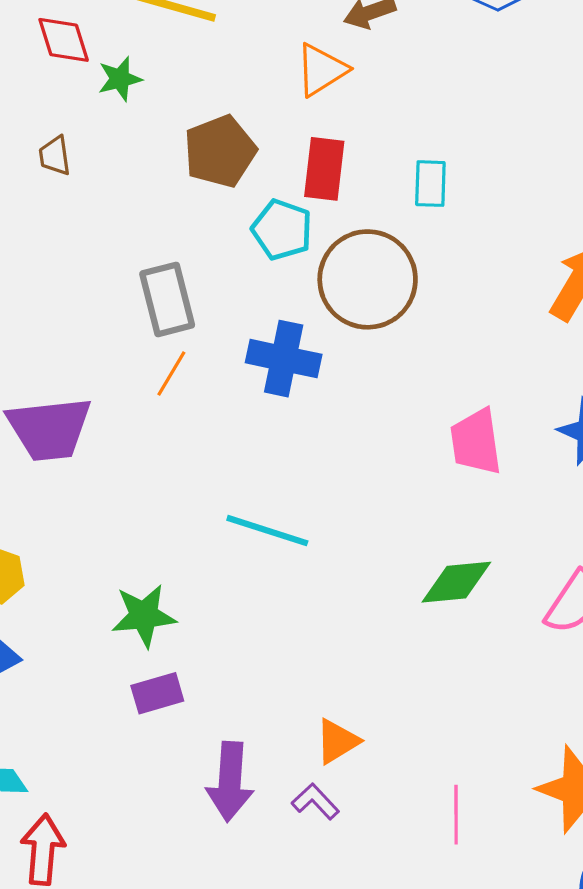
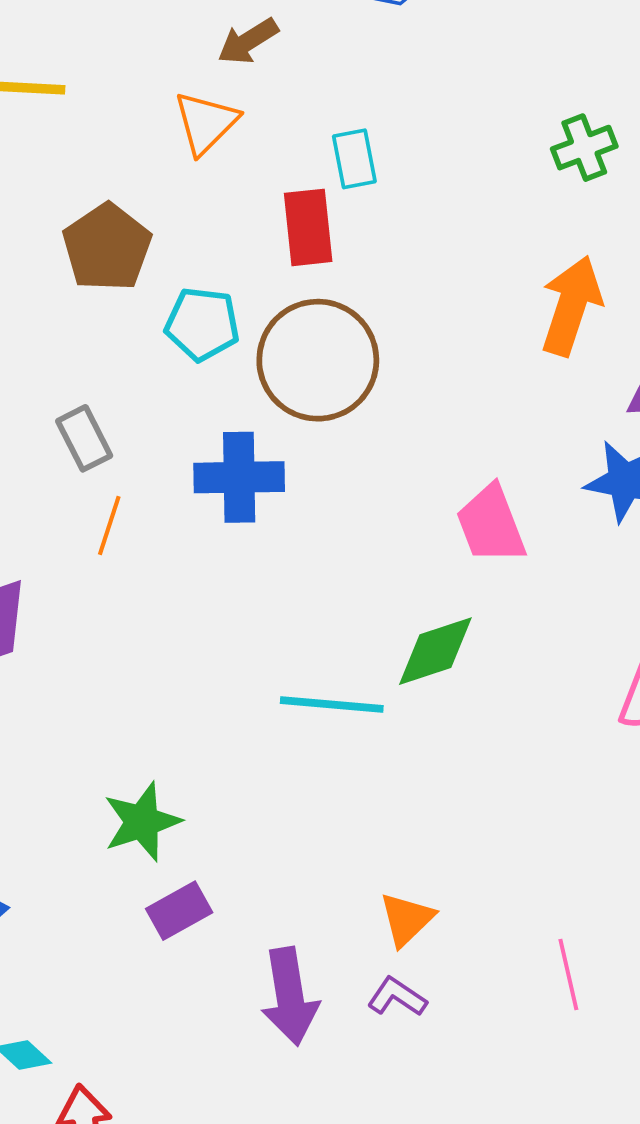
red rectangle: (324, 169) -> (308, 227), moved
cyan rectangle: (430, 184) -> (354, 159), moved
gray rectangle: (167, 299) -> (84, 438), size x0.7
cyan line: (267, 531) -> (332, 704), moved
green diamond: (456, 582) -> (435, 651), moved

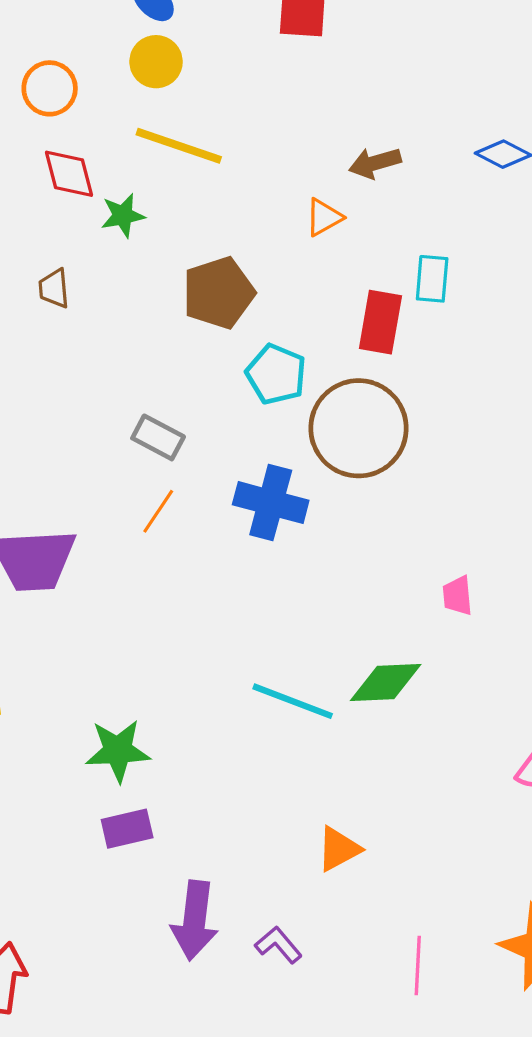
orange triangle: (206, 123) -> (324, 217), size x0.7
gray rectangle: (84, 438) -> (158, 437), turned -51
pink trapezoid: (491, 524) -> (457, 596), size x0.6
orange triangle: (407, 919) -> (339, 849), moved

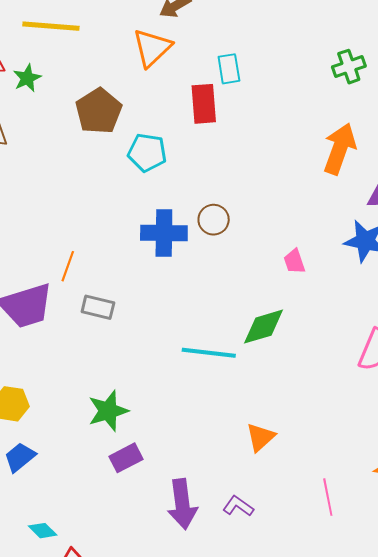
orange triangle: (324, 217) -> (152, 48), size x1.6
brown circle: (359, 428) -> (214, 220), moved, size x0.5
gray rectangle: (158, 437) -> (98, 307), moved
orange line: (158, 511) -> (68, 266), moved

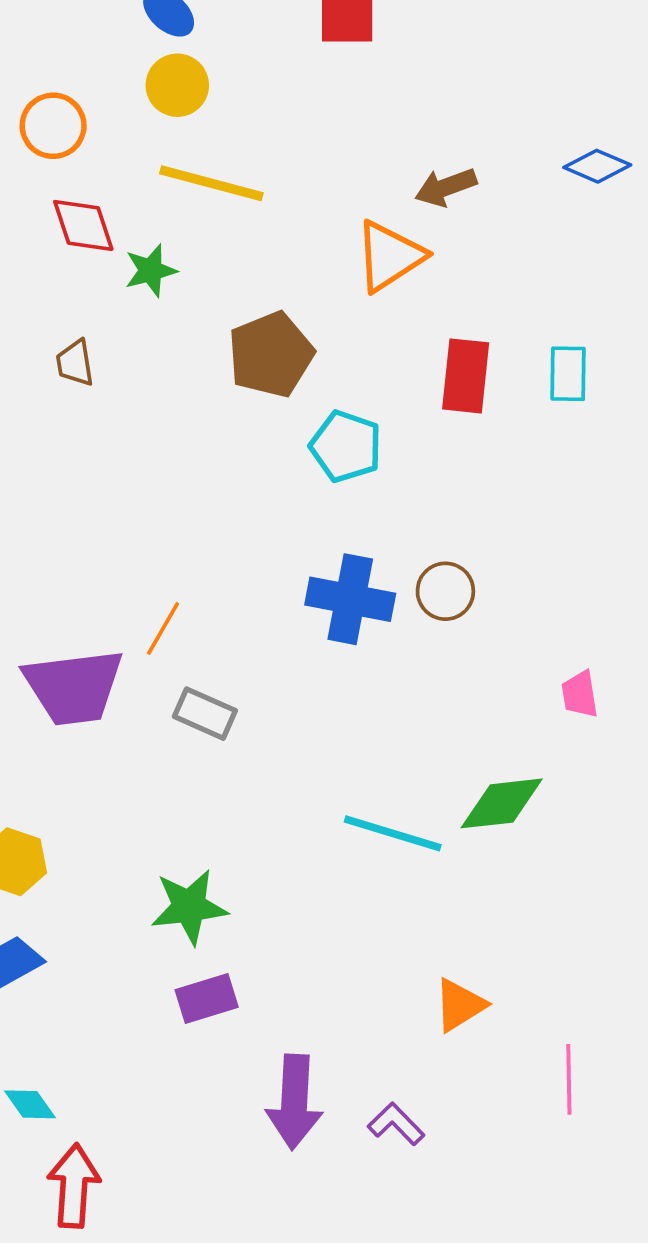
cyan rectangle: (229, 69) -> (568, 374), moved
pink line: (328, 497) -> (569, 1079), moved

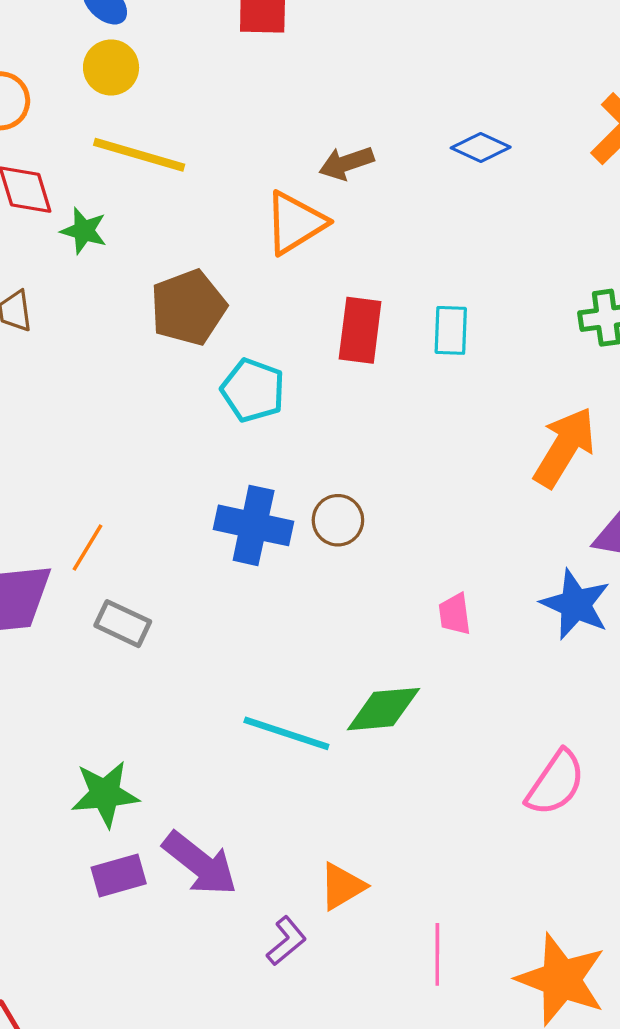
green star: (151, 271) -> (84, 231), turned 30
purple arrow: (294, 1102) -> (200, 864), moved, turned -56
purple L-shape: (396, 1124) -> (286, 941), moved, turned 93

